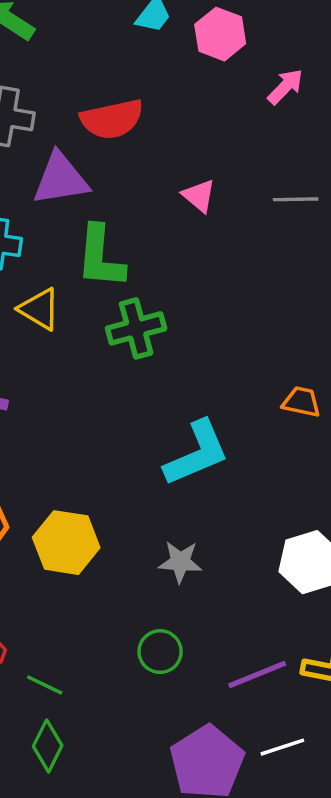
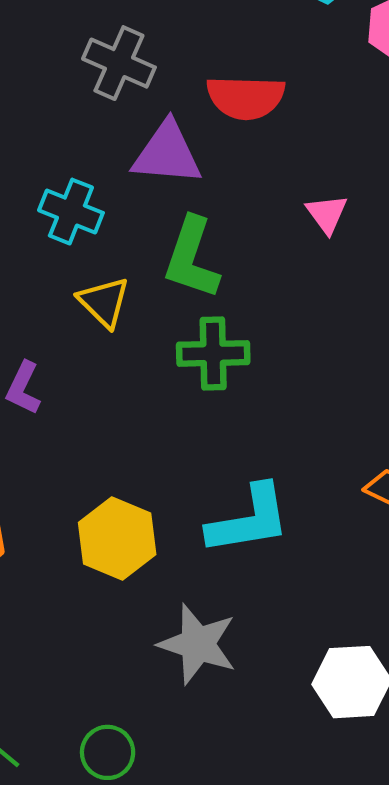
yellow hexagon: (66, 543) -> (117, 538), moved
gray star: (180, 562) -> (198, 644), size x1.5
green circle: (160, 652) -> (108, 752), moved

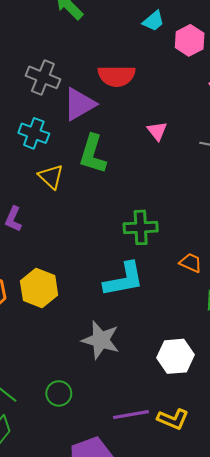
gray cross: (119, 63) -> (43, 77), moved
purple triangle: (167, 154) -> (79, 104), turned -33
green cross: (213, 353) -> (141, 227), moved
yellow hexagon: (117, 538) -> (39, 288), moved

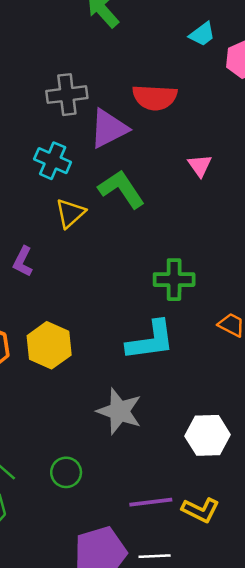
gray cross: (43, 77) -> (67, 95), turned -32
green L-shape: (93, 154) -> (121, 189), turned 126
yellow triangle: (51, 177) -> (70, 213), turned 32

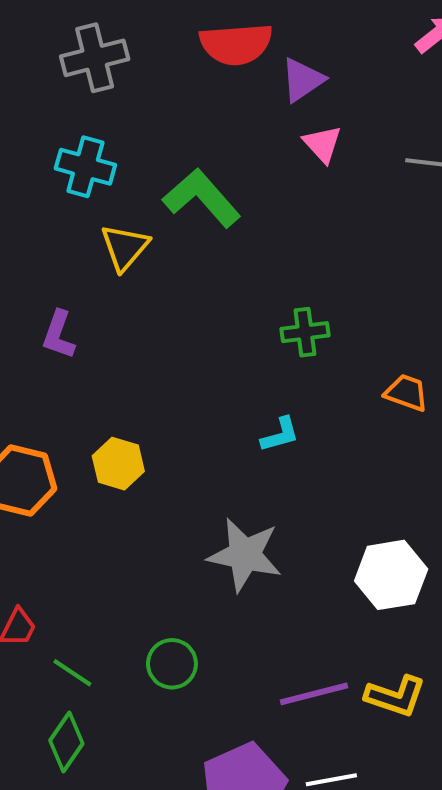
purple triangle: (109, 129) -> (303, 80), moved, size x0.7
green cross: (174, 280) -> (305, 332), size x0.7
cyan L-shape: (151, 340) -> (280, 435), size x0.5
yellow hexagon: (49, 345) -> (118, 464), size x0.7

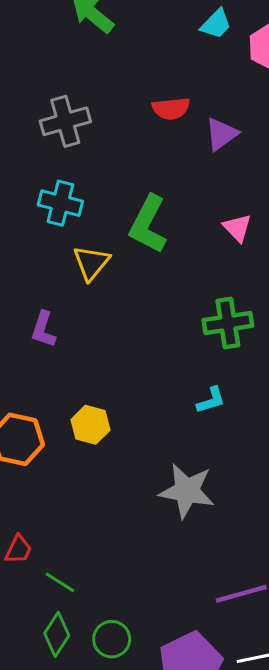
red semicircle: (236, 44) -> (171, 108), size x0.7
pink triangle: (322, 144) -> (237, 228), moved
green L-shape: (202, 198) -> (148, 224), turned -110
green cross: (305, 332) -> (228, 323), size x1.4
green circle: (172, 664) -> (112, 639), moved

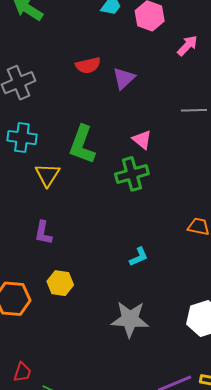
green cross: (228, 323) -> (132, 174), moved
purple L-shape: (43, 329) -> (43, 233), moved

